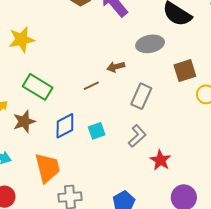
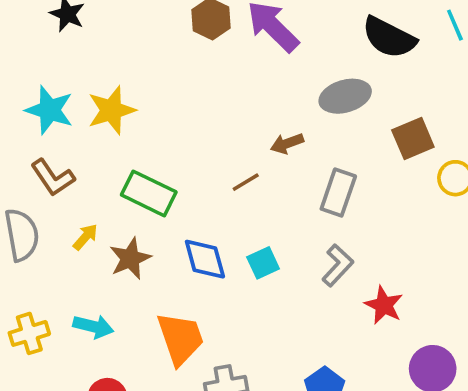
blue diamond: (65, 126) -> (205, 259), turned -72

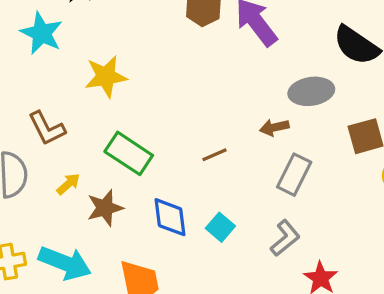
cyan star: (49, 110) -> (42, 33), moved
brown arrow: (287, 143) -> (274, 127), moved
cyan square: (263, 263) -> (220, 227), turned -32
cyan arrow: (93, 326) -> (65, 263), size x1.5

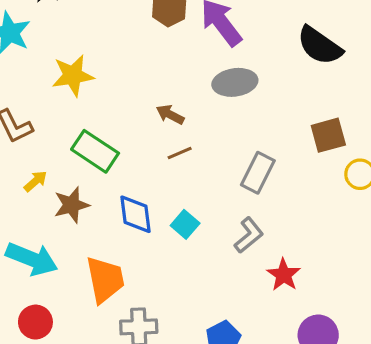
gray ellipse: (311, 91) -> (235, 82), moved
brown arrow: (274, 127) -> (170, 115), moved, turned 40

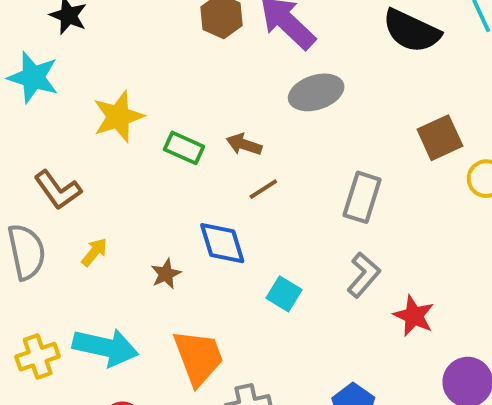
green rectangle: (95, 151) -> (184, 148), moved, size x0.7
brown star: (71, 205) -> (166, 274), moved, size x0.7
blue diamond: (136, 214) -> (222, 243), moved
cyan square: (185, 224) -> (284, 294), moved

